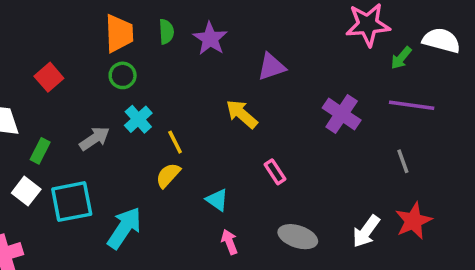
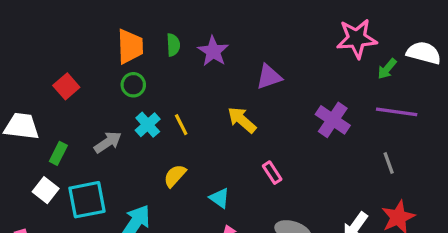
yellow line: (175, 142) -> (181, 125), moved

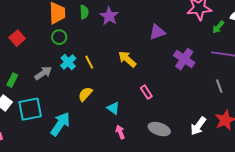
purple triangle: (269, 77) -> (157, 32), moved

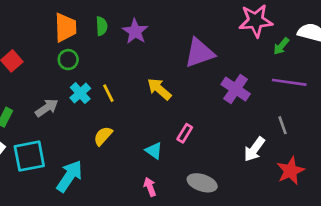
purple triangle: (157, 32) -> (199, 53), size x1.4
pink rectangle: (146, 92) -> (185, 133), turned 64
cyan triangle: (113, 108) -> (154, 151), moved
white arrow: (198, 126) -> (254, 149), moved

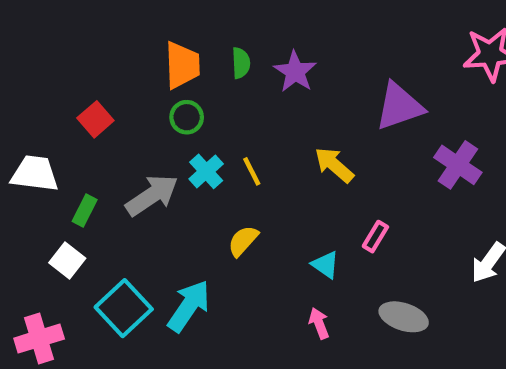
gray arrow: (47, 108) -> (152, 195), size x1.4
cyan square: (29, 156) -> (124, 308), moved, turned -32

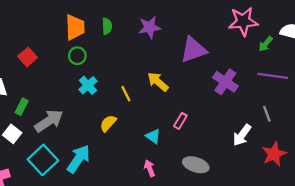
purple star: (295, 72) -> (150, 27), moved, turned 30
yellow line: (252, 171) -> (126, 94), moved
gray arrow: (152, 195) -> (49, 121), moved

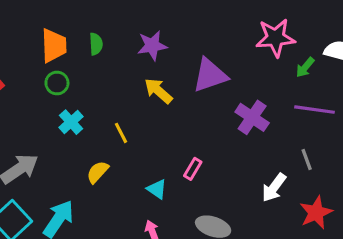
yellow arrow: (158, 82) -> (158, 91), moved

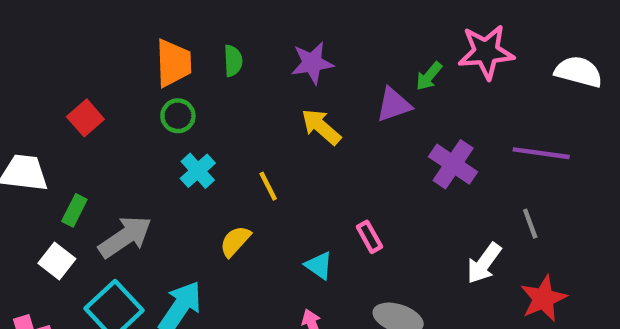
green arrow: (305, 67) -> (429, 76), moved
purple triangle: (210, 75) -> (394, 105), size x0.7
pink rectangle: (193, 169) -> (369, 237), turned -60

